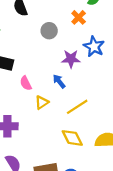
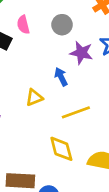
gray circle: (49, 31) -> (62, 25), moved
pink semicircle: (26, 83) -> (23, 25), moved

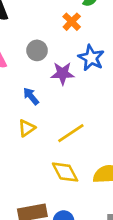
blue arrow: (61, 77) -> (31, 96), moved

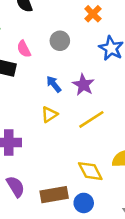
purple star: (62, 73) -> (83, 85), moved, turned 30
yellow diamond: (65, 172) -> (90, 171), moved

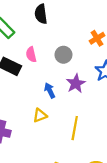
purple star: (83, 85) -> (76, 84), moved
yellow line: (91, 119) -> (75, 128), turned -60

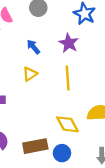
purple star: (76, 84) -> (69, 43), moved

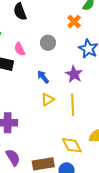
yellow triangle: (30, 74) -> (48, 99), moved

